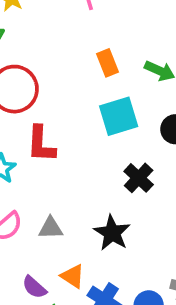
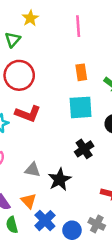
red L-shape: (41, 144) -> (28, 114), turned -85
gray triangle: (51, 228) -> (33, 170), moved

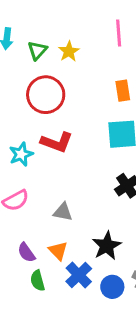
yellow star: (30, 18) -> (69, 51), moved
black star: (60, 179) -> (107, 246), moved

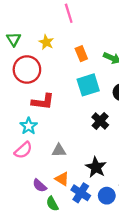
yellow star: (69, 51) -> (46, 42), moved
cyan star: (21, 154) -> (29, 126), moved

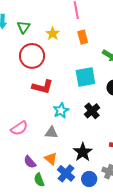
orange rectangle: (81, 54) -> (83, 37), moved
cyan star: (29, 126) -> (61, 110), moved

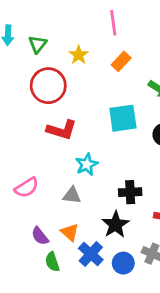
orange rectangle: (83, 37) -> (121, 61), turned 56
black cross: (92, 111) -> (130, 192), moved, turned 35

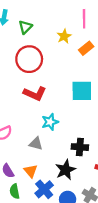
yellow star: (79, 55) -> (64, 36), moved

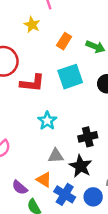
orange rectangle: (86, 48) -> (64, 41), moved
red L-shape: (35, 94) -> (32, 83), moved
gray triangle: (36, 144) -> (56, 156), moved

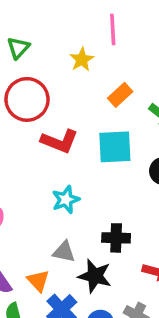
black star: (81, 166) -> (95, 276), turned -30

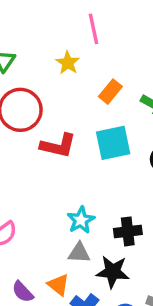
cyan star: (66, 200) -> (81, 220), moved

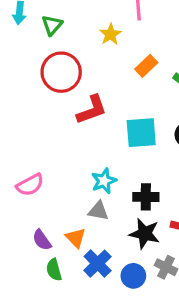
cyan square: (113, 143) -> (141, 133), moved
red L-shape: (58, 146) -> (92, 110), turned -40
black star: (113, 272) -> (145, 234), moved

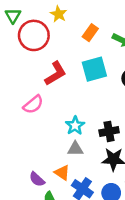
red circle: (61, 72) -> (34, 35), moved
cyan square: (141, 133) -> (94, 69), moved
pink semicircle: (30, 185) -> (33, 105), moved

